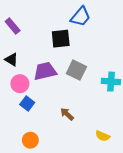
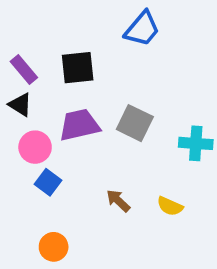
purple rectangle: (13, 26) -> (24, 70), moved
black square: (61, 39) -> (78, 68), moved
yellow semicircle: (103, 136) -> (170, 206), moved

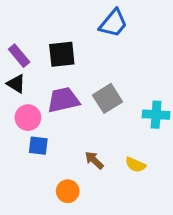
gray square: (135, 123) -> (107, 98), turned 32
blue square: (48, 182) -> (38, 146), turned -30
orange circle: (54, 247) -> (68, 191), moved

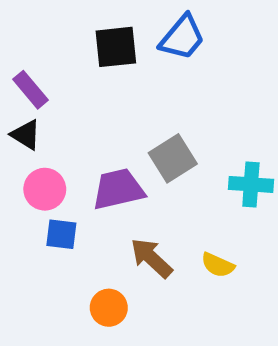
black square: (62, 54) -> (116, 47), moved
purple trapezoid: (63, 100) -> (118, 189), moved
brown arrow: (94, 160) -> (151, 258), size x1.4

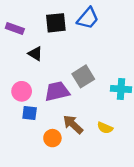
purple rectangle: (31, 90) -> (15, 29), moved, turned -30
black triangle: (26, 135) -> (35, 54), moved
orange circle: (109, 308) -> (52, 138), moved

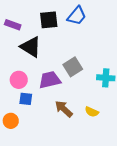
black triangle: (35, 54) -> (31, 47), size x1.6
orange circle: (52, 138) -> (11, 121), moved

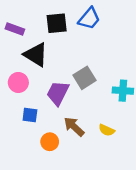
pink circle: (19, 80) -> (18, 82), moved
purple trapezoid: (50, 80) -> (58, 93), turned -50
orange circle: (11, 121) -> (50, 142), moved

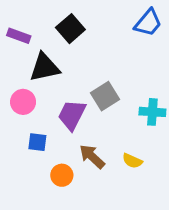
blue trapezoid: (89, 19) -> (148, 23), moved
black square: (57, 23) -> (70, 29), turned -35
black triangle: (36, 55) -> (45, 67), turned -44

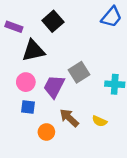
pink circle: (23, 102) -> (26, 82), moved

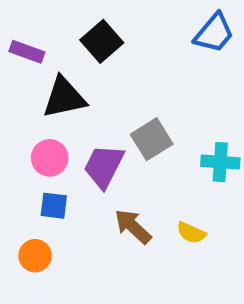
orange circle: (46, 132) -> (35, 256), moved

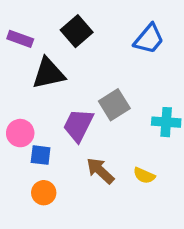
blue trapezoid: (214, 33) -> (149, 39), moved
pink circle: (50, 158) -> (20, 133), moved
orange circle: (35, 256) -> (44, 193), moved

